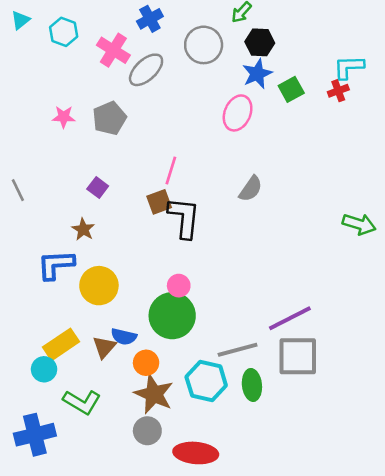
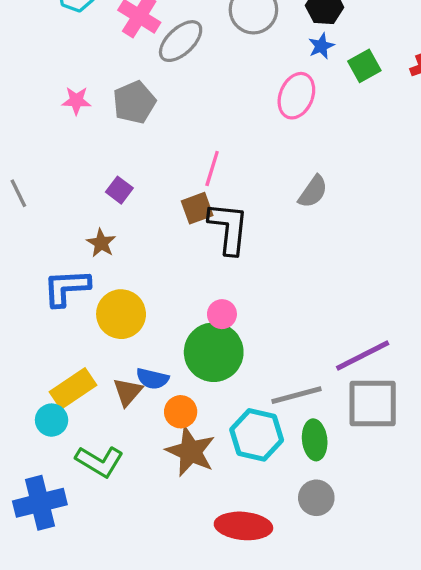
blue star: (257, 74) -> (321, 46), size x0.7
gray circle: (147, 431) -> (316, 498), moved

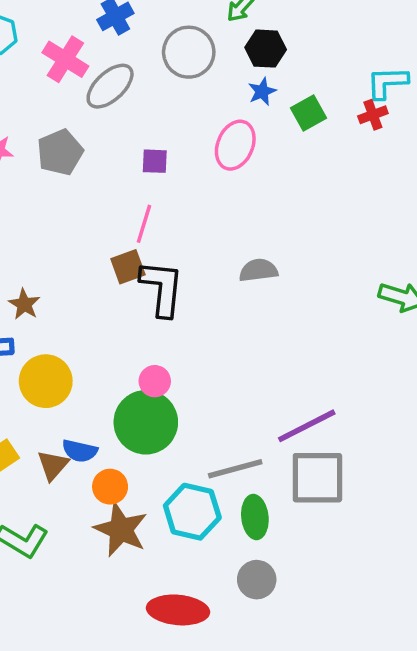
purple square: (119, 190) -> (155, 161), moved, turned -35
gray semicircle: (313, 192) -> (258, 270), moved, turned -132

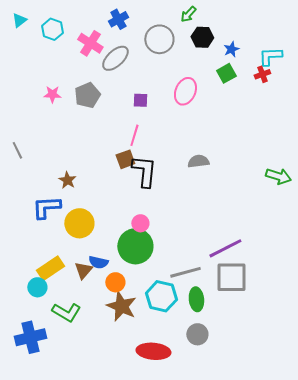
blue star: (262, 91) -> (231, 49), moved

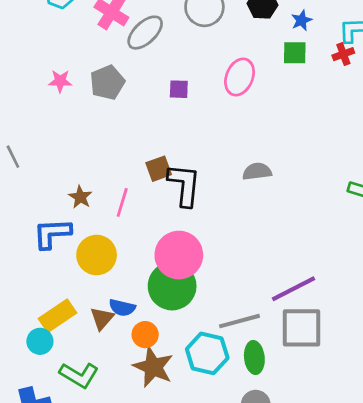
green square: (226, 73) -> (295, 53), turned 30
pink line: (134, 135) -> (122, 202), moved
pink circle: (140, 223) -> (179, 255), size x2.0

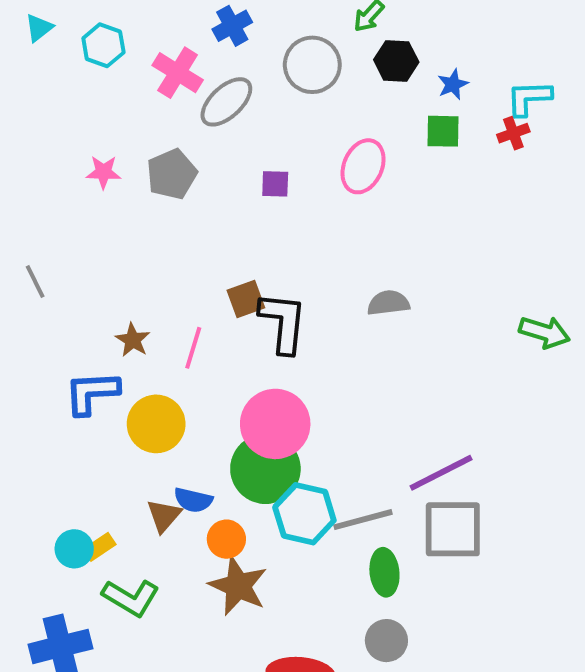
yellow rectangle: (57, 316) -> (100, 547), moved, size x0.6
cyan hexagon: (207, 353) -> (304, 514), moved

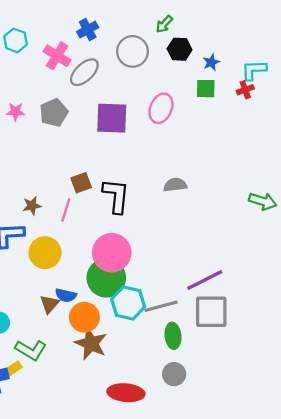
purple square: (275, 184) -> (112, 118), size x2.0
brown square: (246, 299) -> (81, 183), moved
brown star: (133, 340) -> (32, 206), turned 30
orange circle: (226, 539) -> (84, 317), size x1.4
yellow rectangle: (100, 547) -> (13, 369), moved

